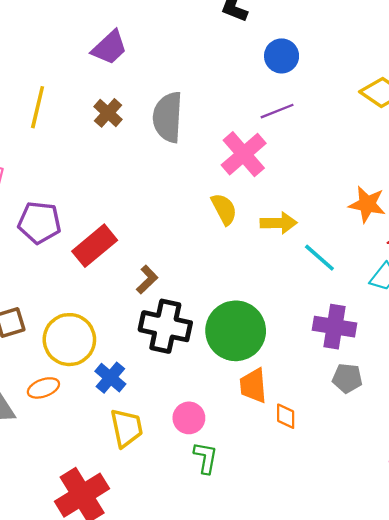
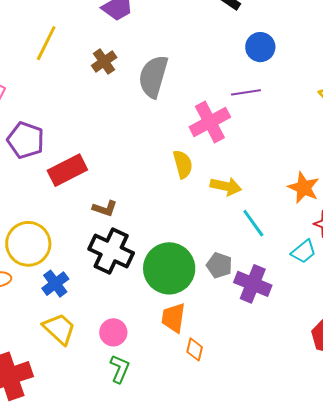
brown L-shape: (147, 280) -> (105, 208), turned 50
gray pentagon: (347, 378) -> (219, 265), moved
yellow trapezoid: (127, 428) -> (59, 329), turned -48

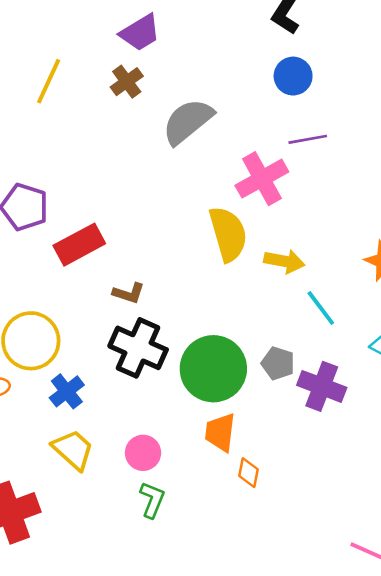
blue circle: (260, 47) -> (293, 76), moved
brown cross: (104, 62) -> (127, 82), moved
gray semicircle: (153, 76) -> (188, 121), turned 36
yellow semicircle: (183, 164) -> (228, 234), size x1.5

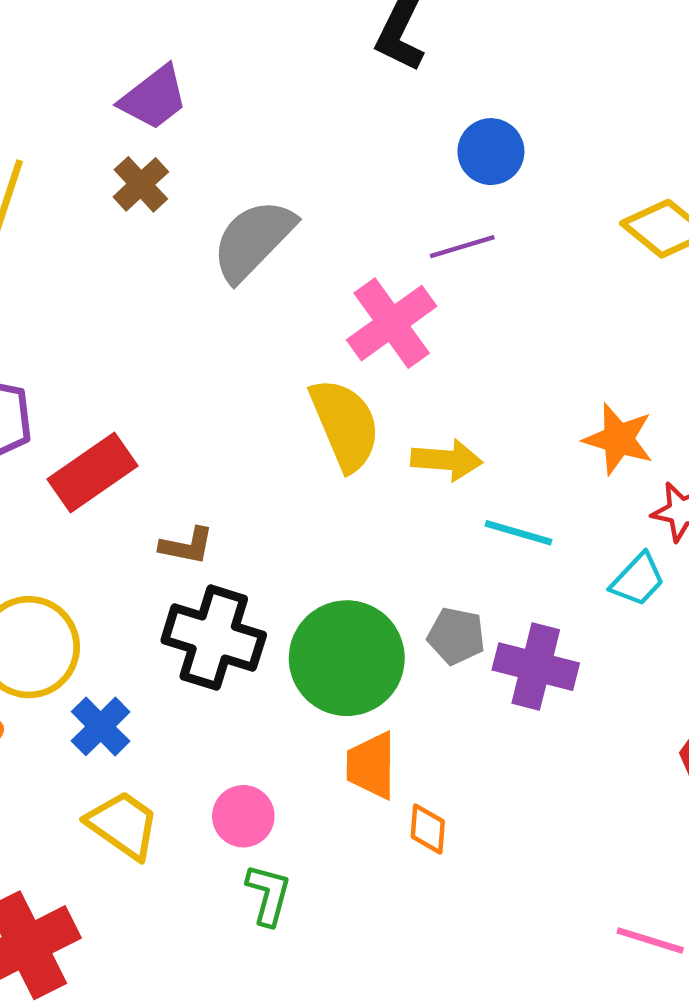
blue circle: (293, 76) -> (491, 152), moved
cyan line: (321, 308) -> (519, 533), turned -30

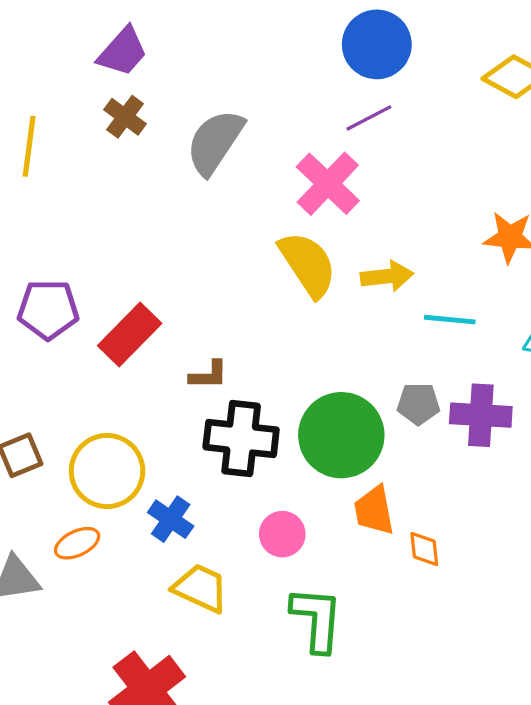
blue circle: (491, 152) -> (377, 44), size x1.4
pink circle: (243, 816) -> (282, 534), moved
green L-shape: (268, 895) -> (317, 619), size x1.5

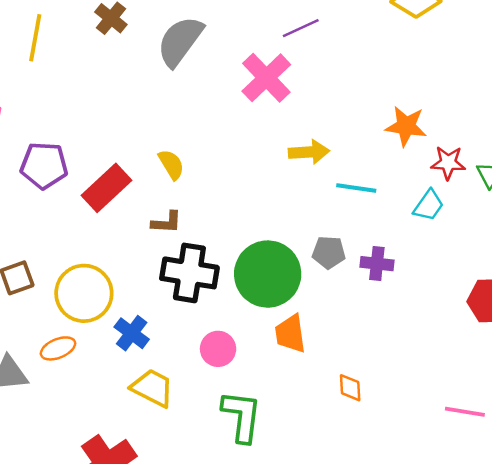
yellow semicircle: (308, 264) -> (171, 165), moved, size x0.6
purple cross: (481, 415) -> (377, 264), size x0.7
orange diamond: (424, 549) -> (350, 388), moved

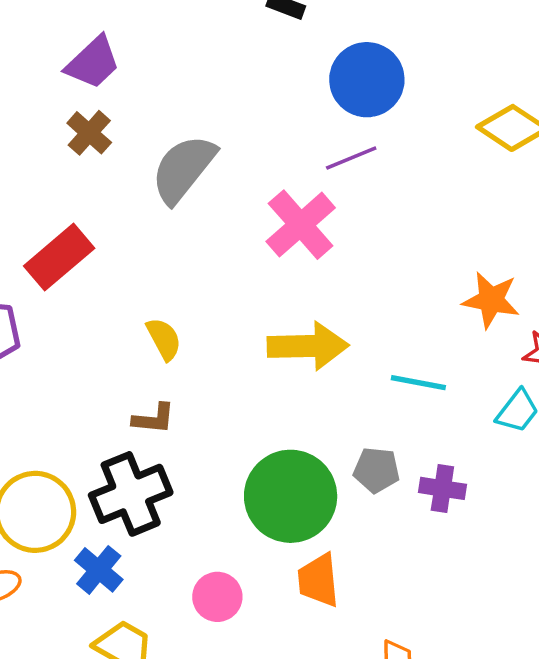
yellow arrow: (309, 152) -> (308, 346), moved, size x1.4
red rectangle: (106, 188) -> (59, 257), moved
black cross: (189, 273) -> (131, 494), moved, turned -34

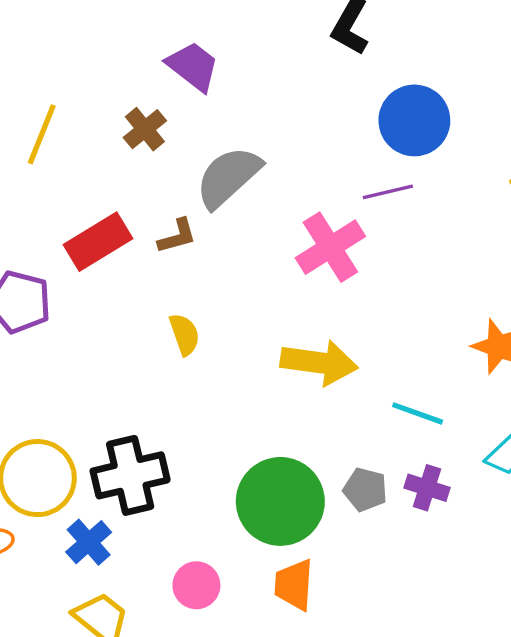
purple trapezoid: (93, 63) -> (193, 66), moved, turned -108
brown L-shape: (154, 419) -> (177, 236), moved, turned -30
purple cross: (442, 488) -> (427, 488), moved

